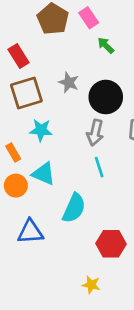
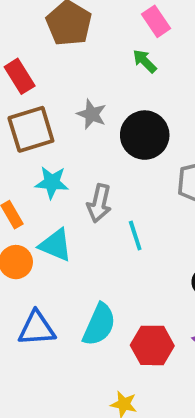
pink rectangle: (89, 18) -> (156, 21), moved
gray arrow: (95, 133) -> (99, 203), moved
cyan semicircle: (74, 208) -> (99, 325), moved

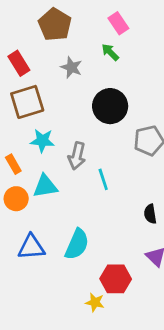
gray star: (92, 114) -> (71, 67), moved
cyan triangle: (56, 245) -> (45, 186), turned -32
red hexagon: (152, 345) -> (116, 279), moved

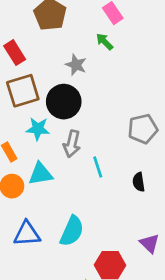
gray star: (71, 67) -> (76, 65), moved
black circle: (110, 106) -> (64, 102), moved
black semicircle: (150, 214) -> (139, 182), moved

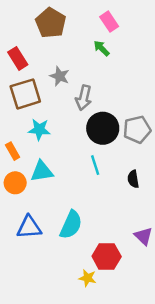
gray star: (76, 65) -> (60, 76), moved
black circle: (64, 102) -> (103, 128), moved
gray arrow: (72, 144) -> (84, 98), moved

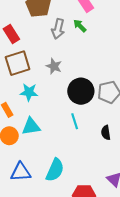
gray star: (60, 76) -> (54, 66), moved
gray arrow: (84, 98) -> (58, 29), moved

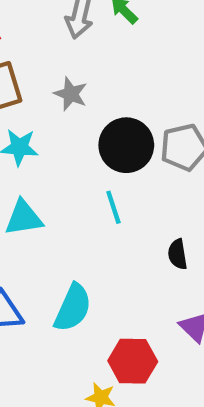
black semicircle: (106, 133) -> (178, 254), moved

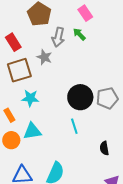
gray star: (71, 94) -> (44, 57), moved

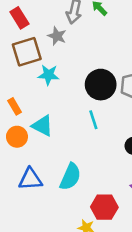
cyan star: (30, 98) -> (49, 75), moved
cyan triangle: (32, 131) -> (42, 126), turned 36

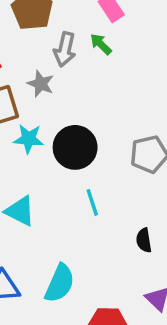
black circle: (101, 85) -> (75, 147), moved

